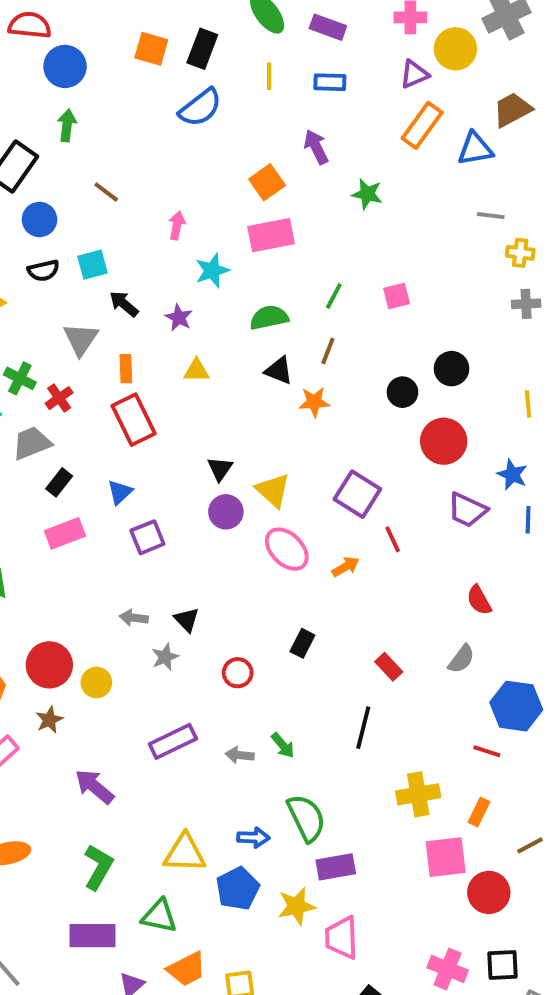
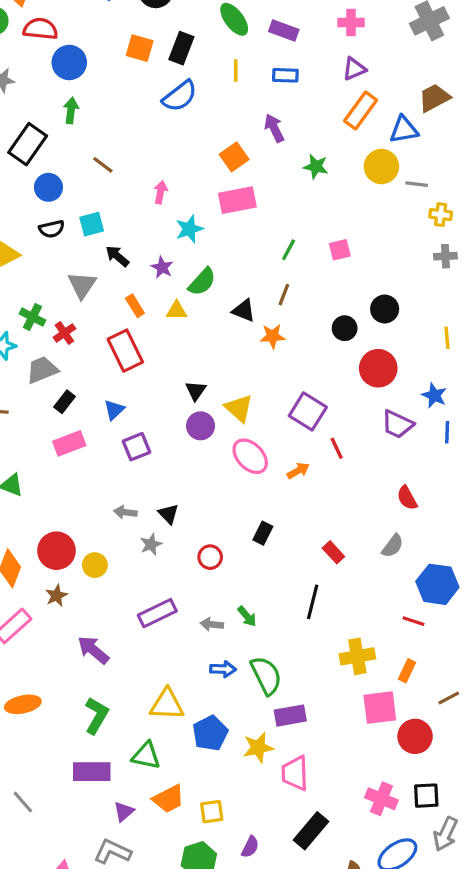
yellow circle: (455, 49) -> (381, 167), moved
green semicircle: (269, 318) -> (202, 282), moved, turned 144
orange rectangle: (126, 369) -> (135, 306), moved, turned -30
blue arrow: (253, 838) -> (223, 669), moved

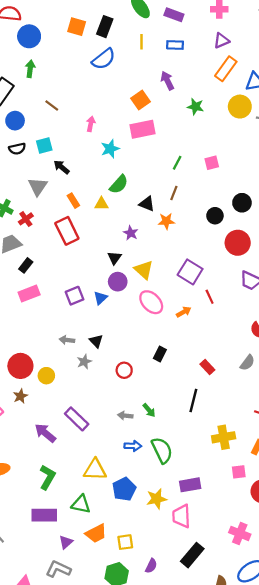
purple star: (162, 267) -> (131, 233), moved
blue triangle: (114, 410) -> (100, 298), moved
purple rectangle: (157, 613) -> (77, 419), moved, turned 70
pink square: (380, 708) -> (239, 472), size x0.6
purple rectangle: (290, 716) -> (190, 485), moved

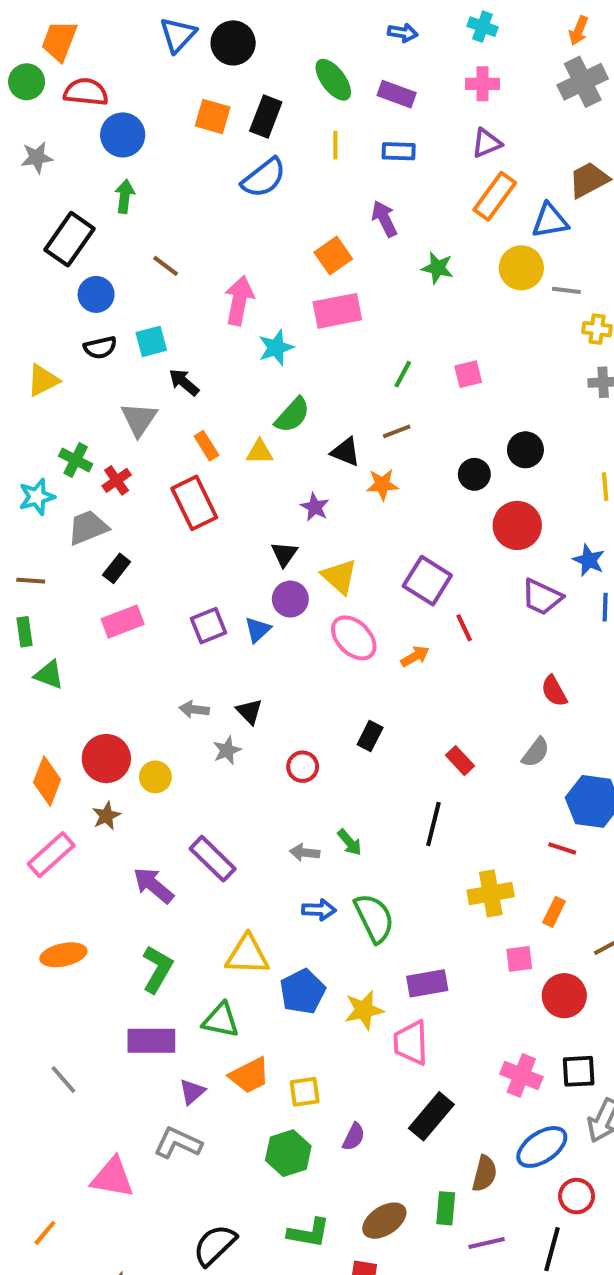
pink arrow: (91, 124) -> (239, 301), size x1.6
brown line: (174, 193) -> (397, 431), turned 48

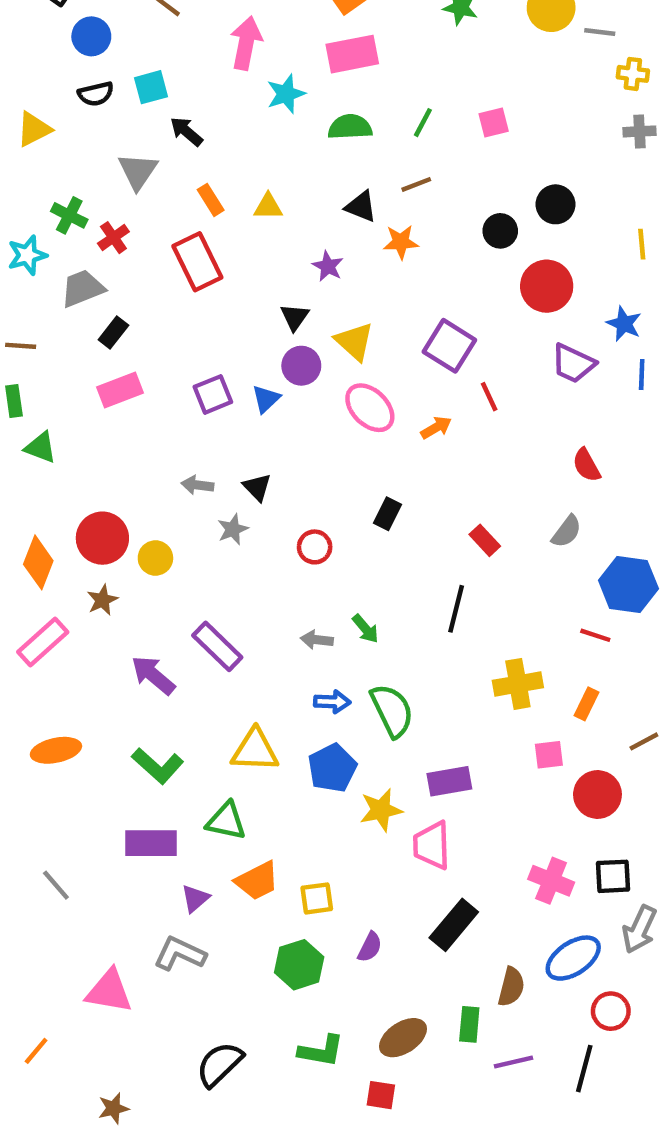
green semicircle: (292, 415) -> (350, 127), moved, turned -135
green L-shape: (157, 969) -> (158, 766), turned 102
blue pentagon: (303, 992) -> (332, 768), moved

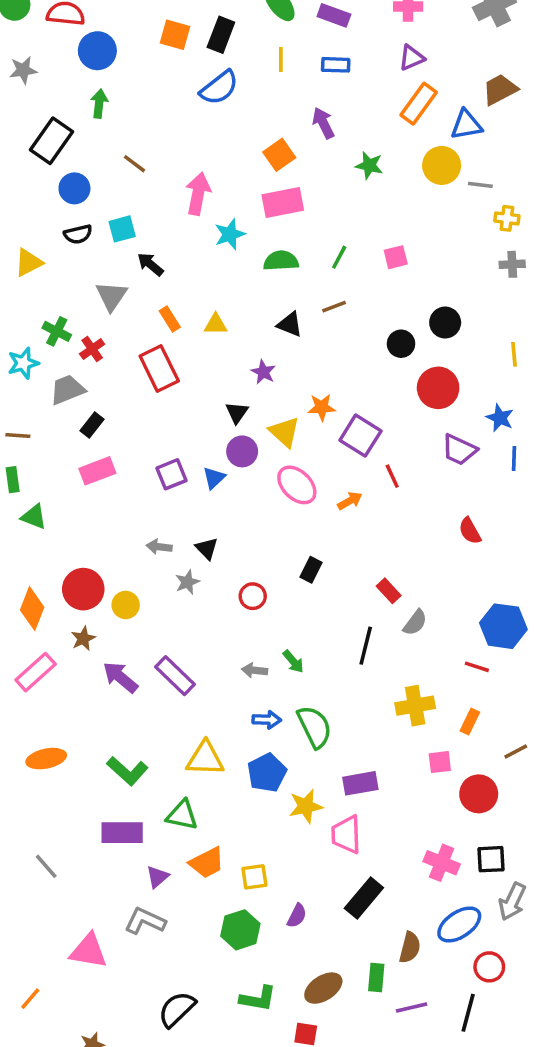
orange star: (401, 242) -> (322, 407), moved
gray semicircle: (567, 531) -> (415, 623), moved
purple arrow: (153, 675) -> (120, 677), moved

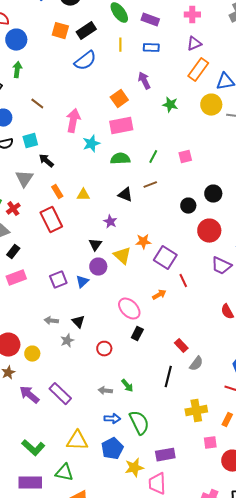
black rectangle: (221, 35) -> (86, 31), turned 36
pink ellipse: (297, 485) -> (129, 309), moved

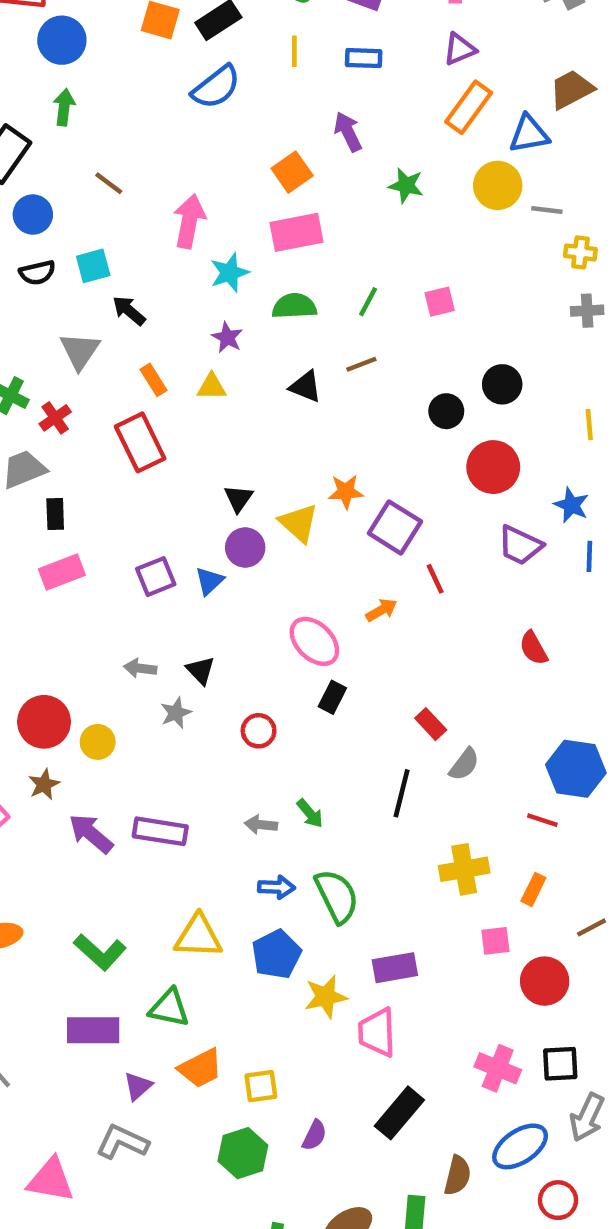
purple star: (110, 222) -> (227, 337), moved
black rectangle: (13, 252) -> (55, 514), turned -40
purple rectangle: (60, 394) -> (160, 831), turned -35

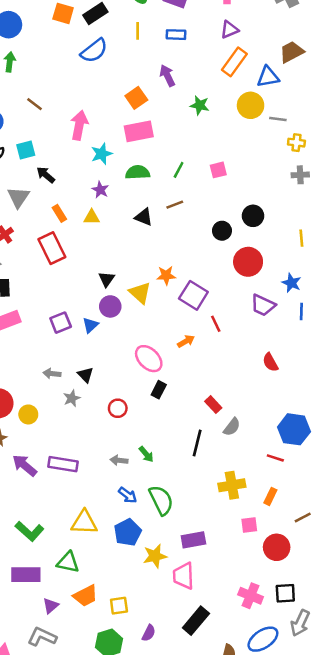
blue arrow: (276, 887) -> (128, 495), turned 36

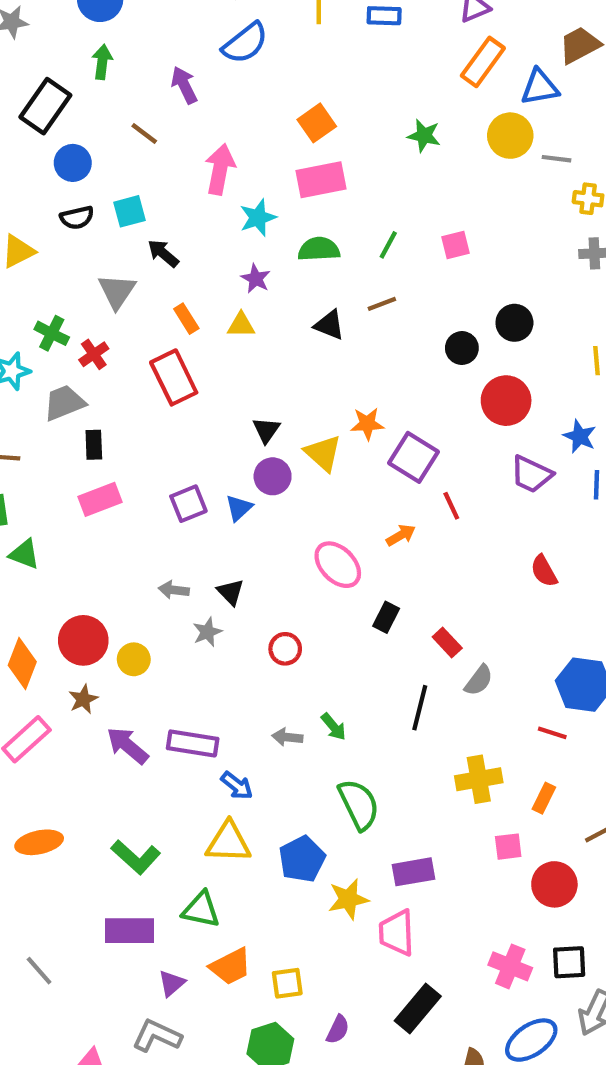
purple arrow: (167, 76) -> (184, 85), moved
black rectangle: (159, 390) -> (386, 617), moved
blue arrow: (128, 495) -> (237, 786), moved

